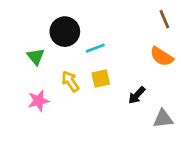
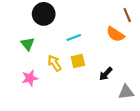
black circle: (65, 32) -> (44, 14), moved
orange semicircle: (162, 56) -> (115, 34), moved

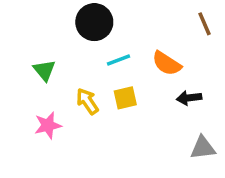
black circle: (44, 14) -> (94, 22), moved
orange semicircle: (115, 34) -> (167, 63), moved
black arrow: (106, 74) -> (189, 98), moved, turned 40

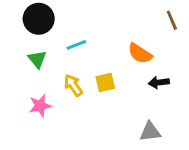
black circle: (94, 22) -> (39, 19), moved
cyan line: (118, 60) -> (76, 45), moved
gray triangle: (203, 148) -> (150, 132), moved

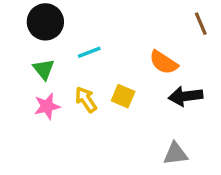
yellow square: (105, 82) -> (123, 96), turned 36
black arrow: (159, 82) -> (186, 96), size x1.4
pink star: (40, 106) -> (47, 106), moved

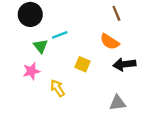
brown line: (201, 24) -> (116, 13), moved
green triangle: (44, 69) -> (40, 46), moved
yellow arrow: (86, 100) -> (57, 88), moved

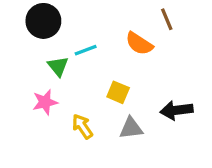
orange semicircle: (110, 42) -> (139, 44), moved
black arrow: (124, 64) -> (176, 110), moved
gray triangle: (118, 103) -> (131, 128), moved

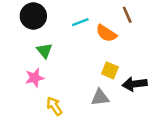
cyan line: (86, 50) -> (80, 22), moved
yellow square: (118, 92) -> (110, 70), moved
yellow arrow: (82, 126) -> (54, 106), moved

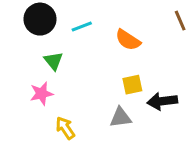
brown line: (127, 15) -> (180, 21), moved
cyan line: (80, 22) -> (82, 27), moved
yellow square: (110, 70) -> (132, 85), turned -35

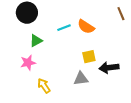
cyan line: (82, 27) -> (64, 28), moved
green triangle: (53, 61) -> (36, 41), turned 40

